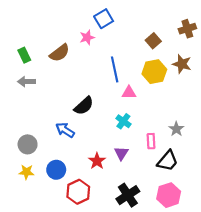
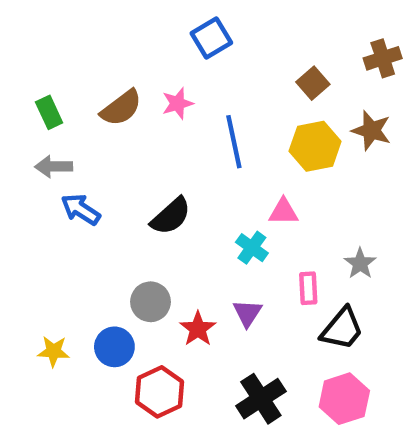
pink star: (87, 37) -> (178, 103), moved
pink triangle: (129, 93) -> (283, 212), moved
blue arrow: (65, 130) -> (81, 209), moved
gray circle: (28, 144) -> (150, 302), moved

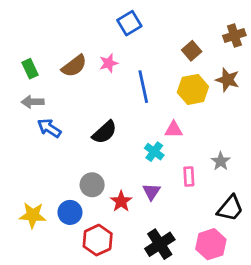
black trapezoid: (342, 329) -> (230, 208), moved
yellow star: (54, 351) -> (33, 215), size x1.4

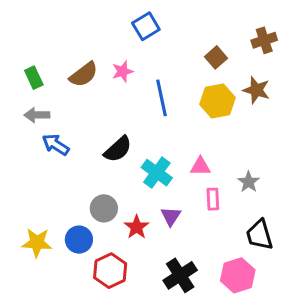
pink triangle: (174, 130) -> (200, 166), moved
cyan cross: (154, 152) -> (157, 173), moved, size x1.4
black trapezoid: (230, 208) -> (260, 235), turned 124

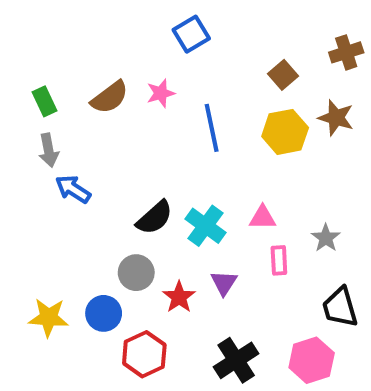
gray arrow: (37, 115) -> (49, 150), turned -100
black semicircle: (118, 149) -> (155, 218), moved

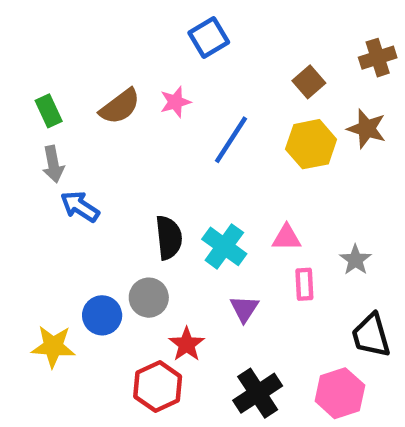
blue line: (212, 128) -> (231, 140), turned 45
black semicircle: (155, 218) -> (169, 238), turned -54
red star: (179, 297) -> (187, 344), moved
blue circle: (104, 313) -> (102, 315), moved

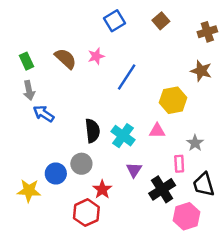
brown square: (309, 82) -> (161, 21), moved
brown semicircle: (120, 106) -> (66, 59), turned -100
yellow hexagon: (311, 144) -> (173, 100), moved
pink rectangle: (304, 284) -> (179, 164), moved
black cross: (258, 393) -> (162, 189), moved

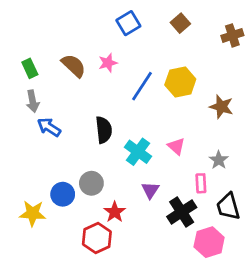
brown star: (201, 71) -> (221, 107), moved
yellow hexagon: (173, 100) -> (180, 82), moved
black semicircle: (92, 131) -> (104, 130), moved
pink triangle: (157, 131) -> (176, 146), turned 42

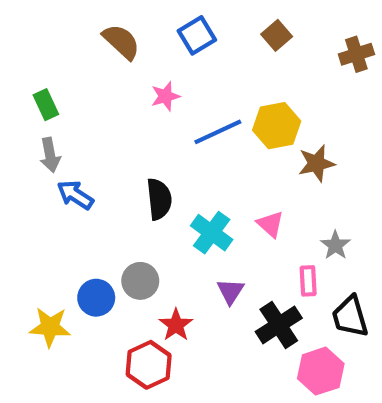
brown semicircle: (74, 66) -> (121, 42), moved
blue line: (142, 86) -> (218, 132), turned 32
brown star: (221, 107) -> (317, 163), moved, turned -30

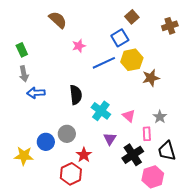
blue square: (197, 35) -> (120, 38), moved
blue arrow: (75, 195) -> (36, 93), turned -36
pink triangle: (270, 224) -> (129, 116), moved

